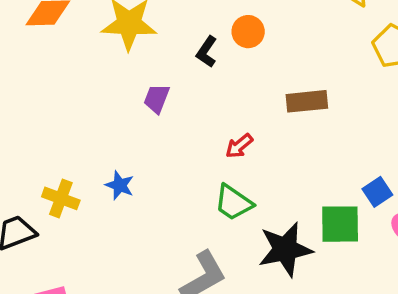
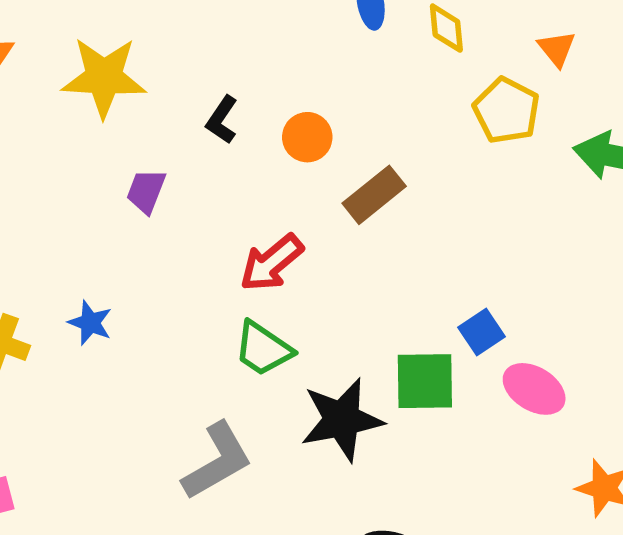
orange circle: (248, 32) -> (307, 137), moved
brown rectangle: (307, 101) -> (374, 195), turned -33
red arrow: (239, 146) -> (271, 263), size x1.5

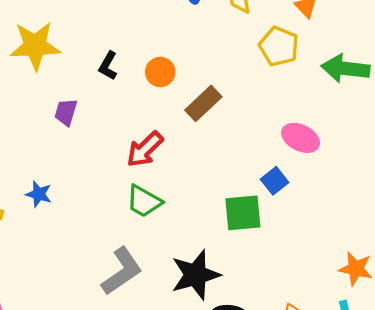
pink ellipse: (534, 389) -> (301, 138), moved
black star: (342, 420) -> (196, 275), moved

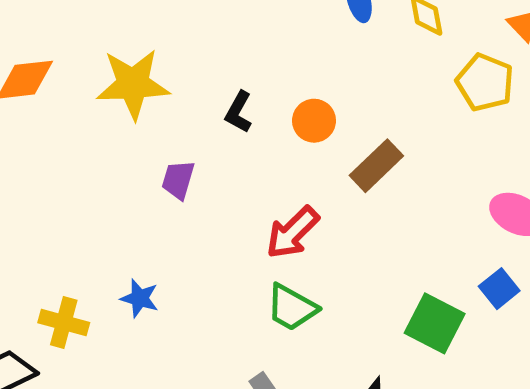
blue square: (275, 181) -> (499, 289), moved
green square: (243, 213) -> (435, 323), turned 33

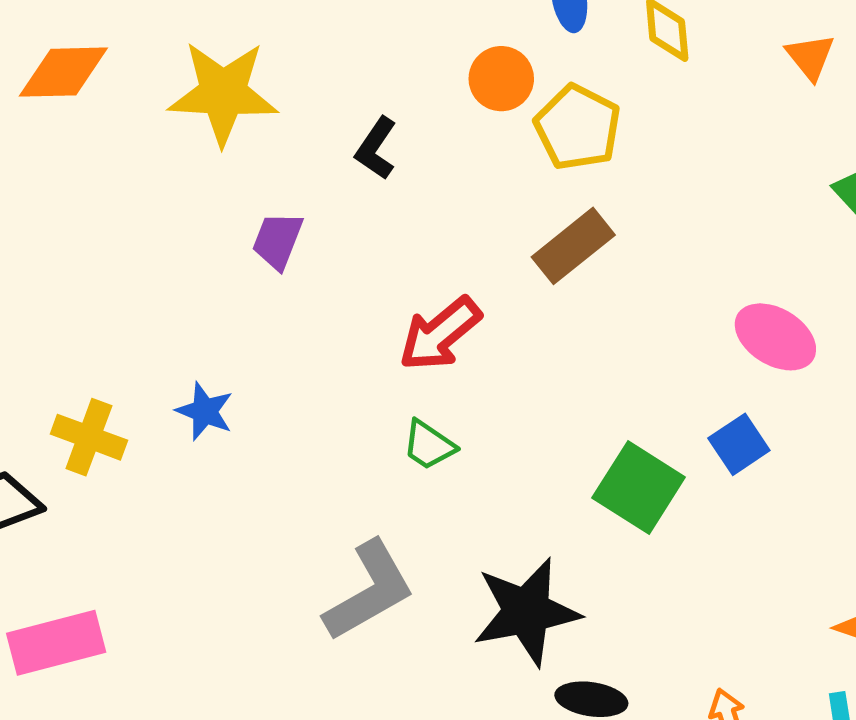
yellow pentagon: (485, 82) -> (578, 127), moved
orange circle: (314, 121) -> (501, 79), moved
green trapezoid: (292, 308) -> (429, 445), size x0.7

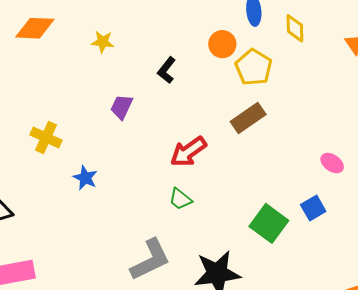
yellow star: (223, 93) -> (103, 42), size x0.5
pink ellipse: (775, 337) -> (332, 163), size x0.7
yellow cross: (89, 437) -> (46, 137), moved

